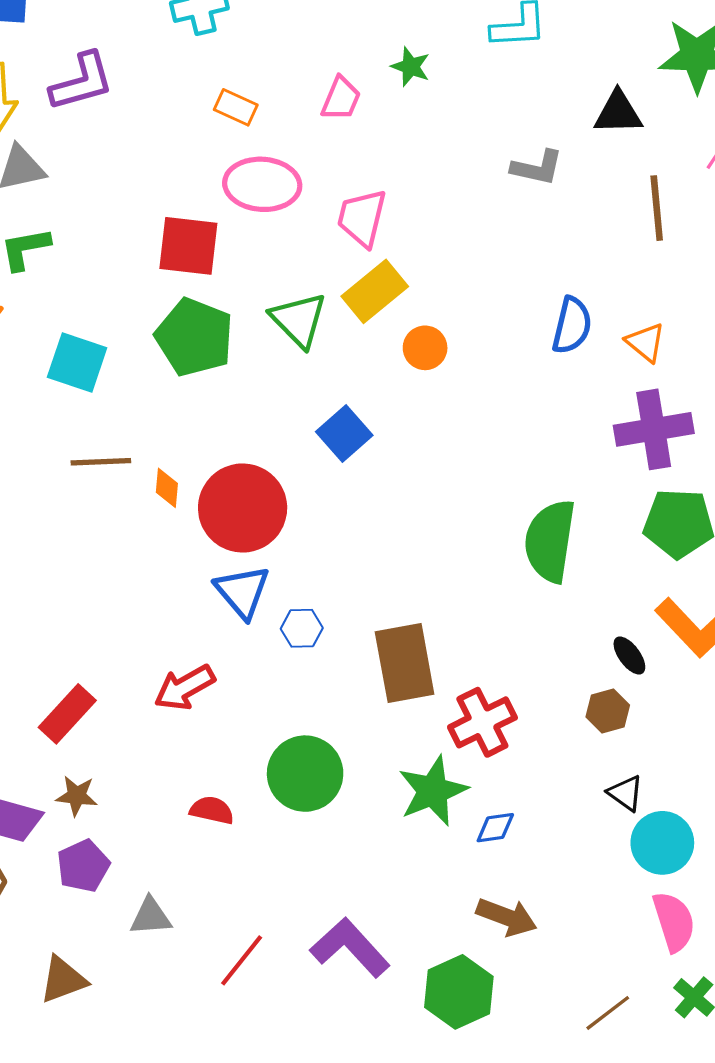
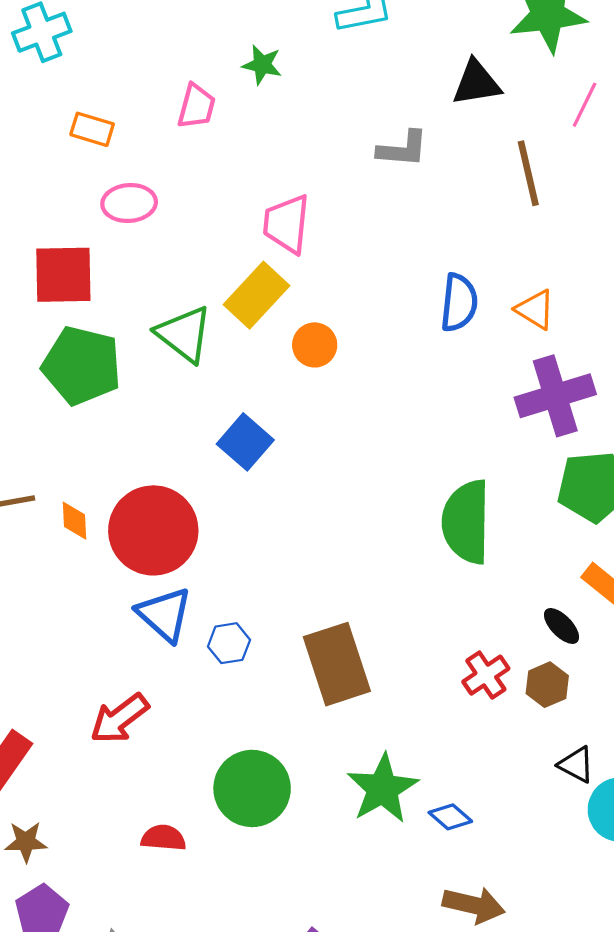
pink ellipse: (262, 184) -> (129, 203), size x0.7
pink trapezoid: (362, 218) -> (287, 224), moved
red cross: (482, 722) -> (486, 675), moved, size x0.7
blue diamond: (495, 828) -> (450, 817), turned 57

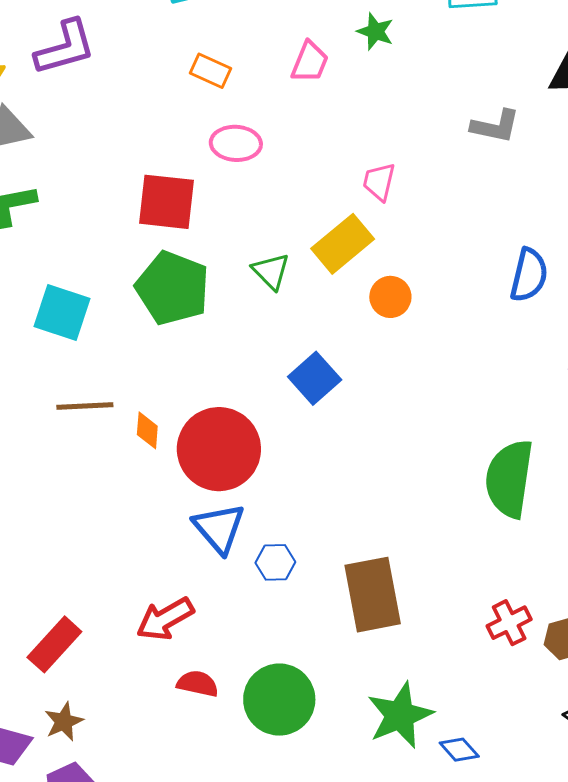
pink trapezoid: (287, 224) -> (379, 182), size x0.7
green triangle: (184, 334) -> (271, 271), size x0.7
red semicircle: (163, 838) -> (198, 684), moved
brown star: (26, 842) -> (64, 722), turned -30

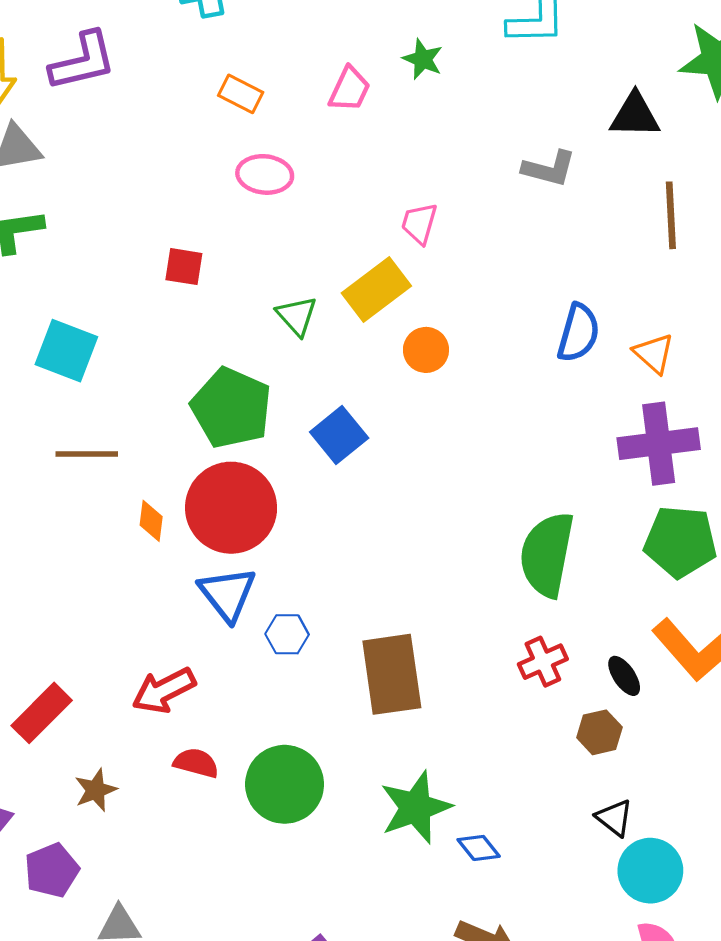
red square: (167, 202) -> (184, 267), moved, size x0.6
green pentagon: (173, 288) -> (231, 408), moved
orange diamond: (147, 430) -> (151, 521), moved
red cross: (509, 623) -> (543, 662), moved
brown star: (64, 722) -> (96, 790), moved

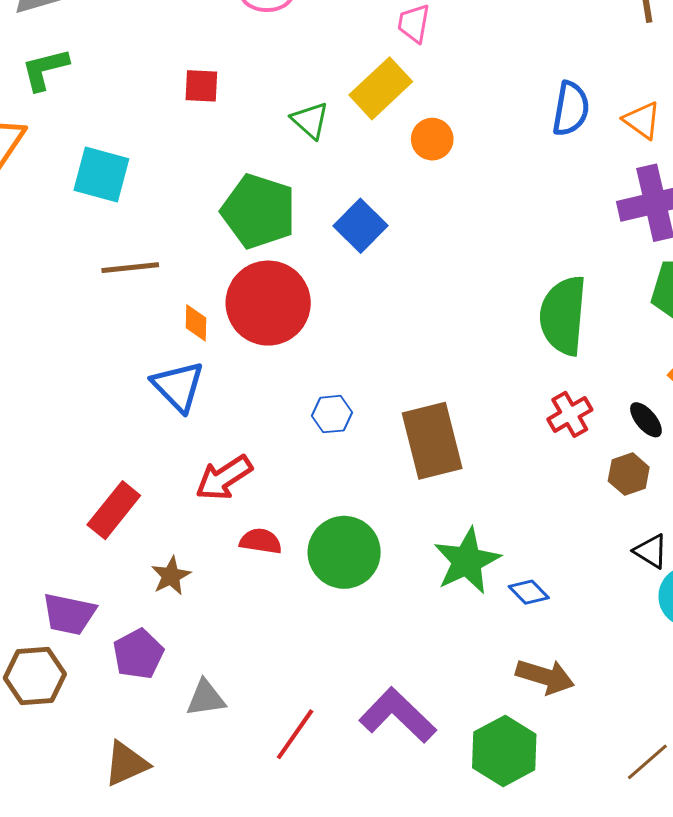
blue triangle: (227, 594) -> (178, 386), moved

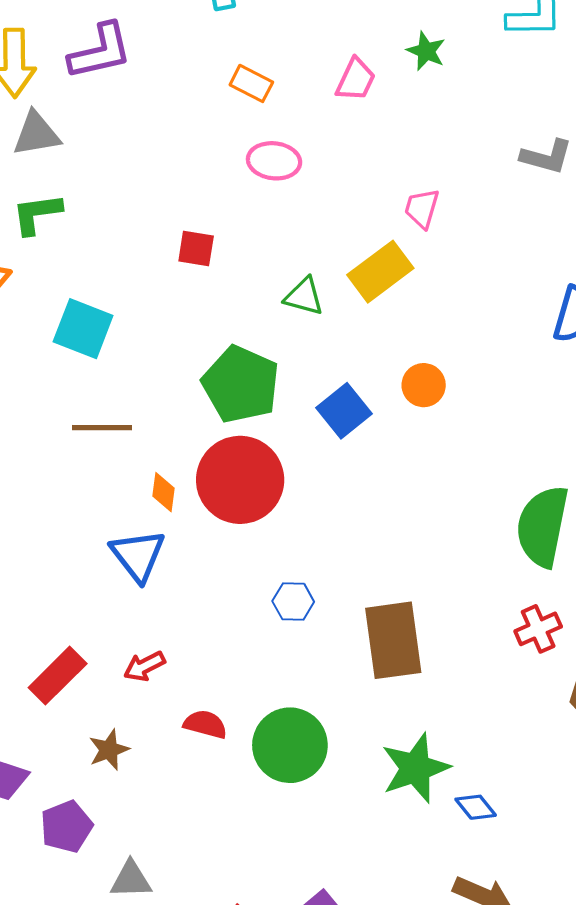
green triangle: (310, 120) -> (304, 296), turned -33
orange circle: (432, 139) -> (424, 385), moved
red arrow: (224, 478) -> (144, 666), moved, size x0.7

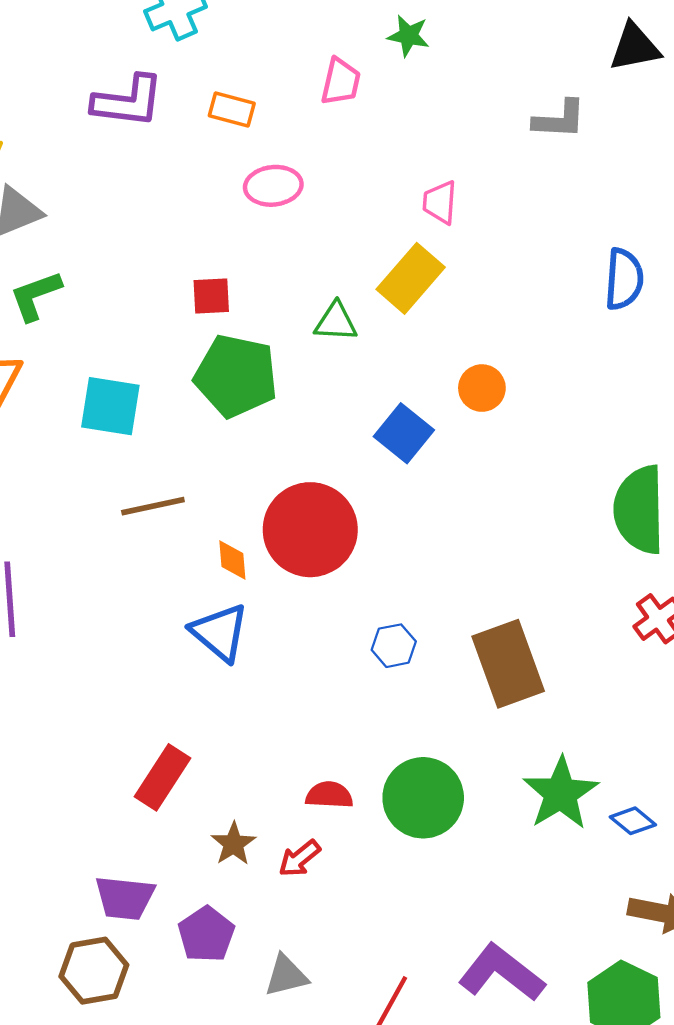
purple L-shape: (100, 51) -> (128, 101), moved, turned 32
green pentagon: (241, 384) -> (236, 376), moved
red arrow: (144, 666) -> (299, 859), moved

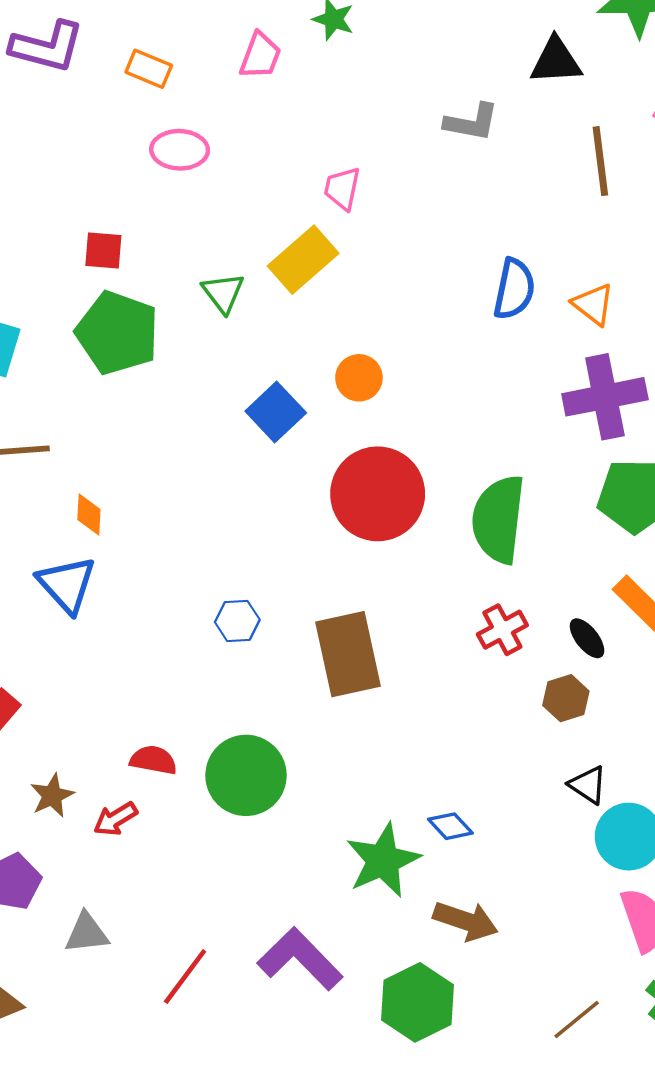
green triangle: (336, 322) -> (223, 293), turned 42
red circle: (310, 530) -> (378, 494), moved
green star: (561, 793) -> (383, 860), moved

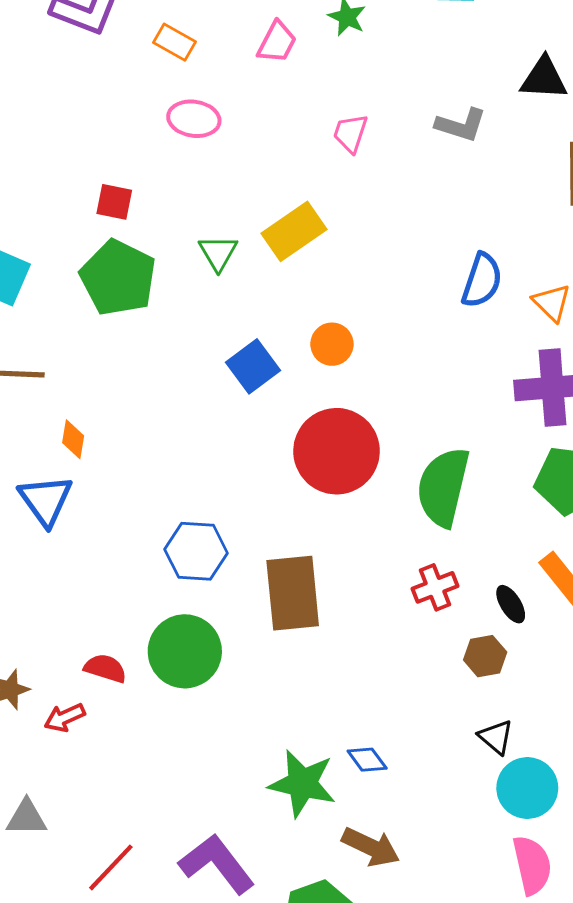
pink trapezoid: (342, 188) -> (350, 133), moved
blue hexagon: (237, 621) -> (196, 551), size x1.5
green circle: (246, 775) -> (185, 651), moved
green star: (383, 860) -> (302, 783), turned 30

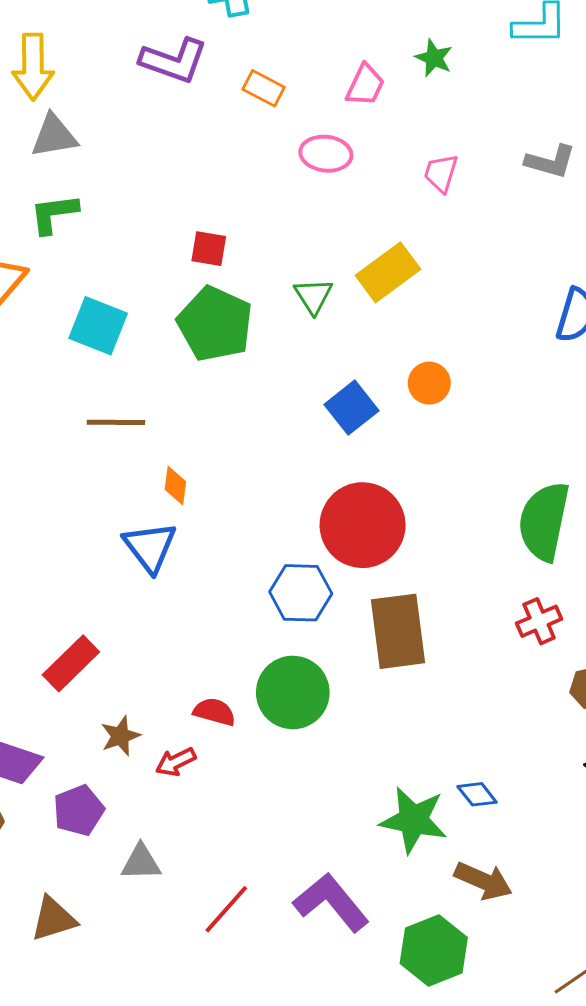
pink ellipse: (194, 119) -> (326, 154), moved
red circle: (337, 451) -> (363, 525), moved

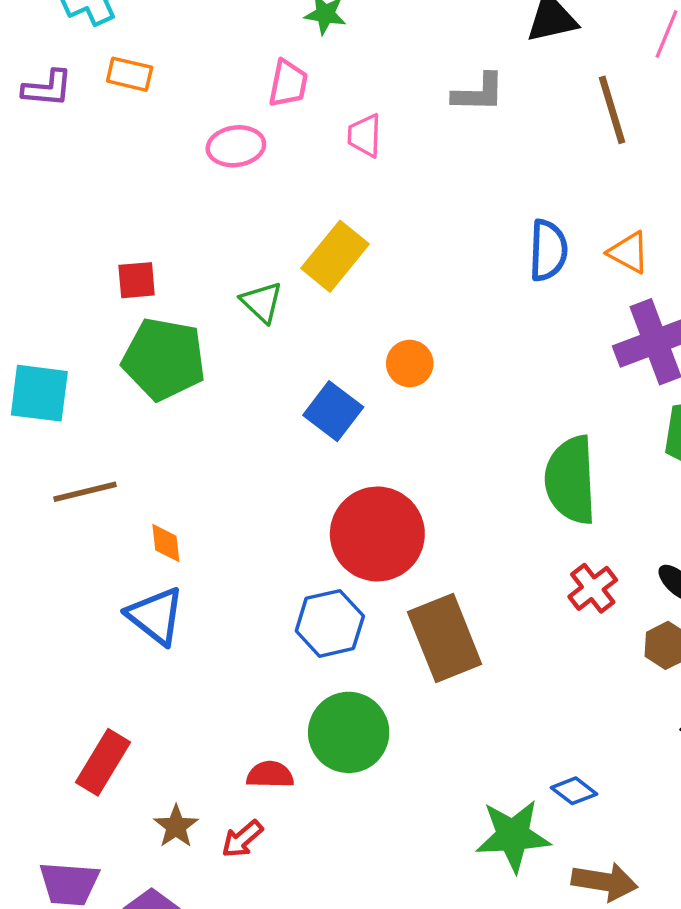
purple L-shape: (174, 61) -> (47, 88), size x0.7
pink trapezoid: (365, 85) -> (288, 83), moved
orange rectangle: (264, 88) -> (130, 74), moved

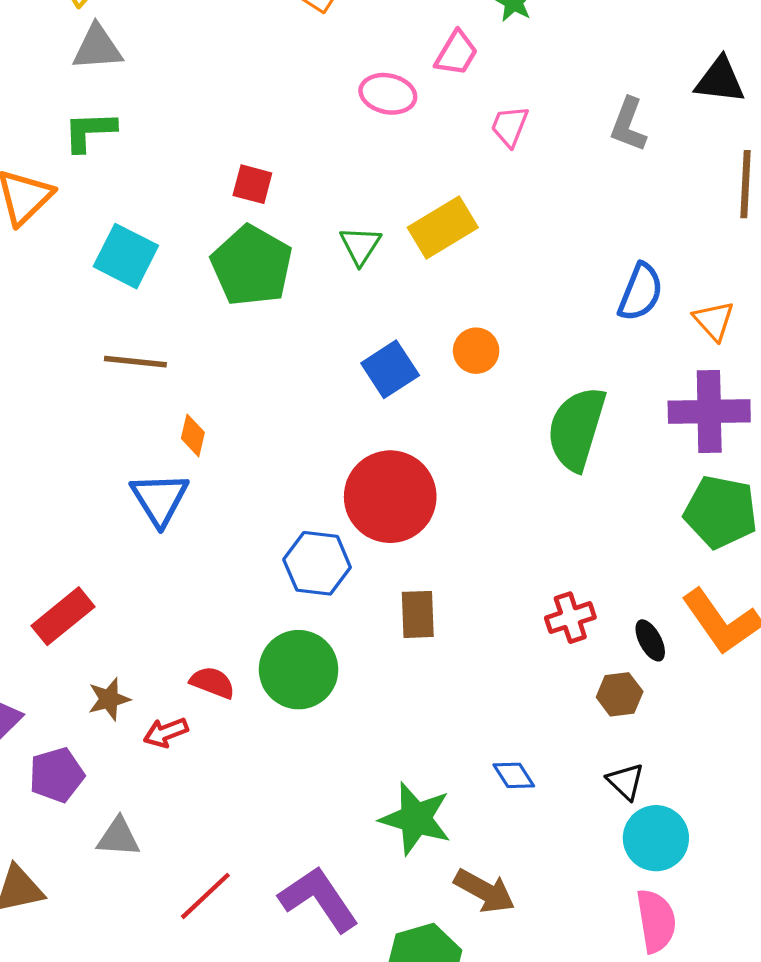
gray L-shape: (479, 93) -> (628, 125), turned 90
green semicircle: (571, 480) -> (576, 429), moved
brown rectangle: (445, 638) -> (418, 614), size x0.6
blue diamond: (574, 791) -> (514, 775), moved

